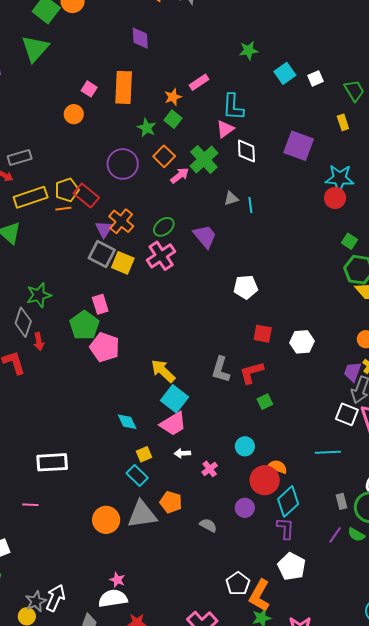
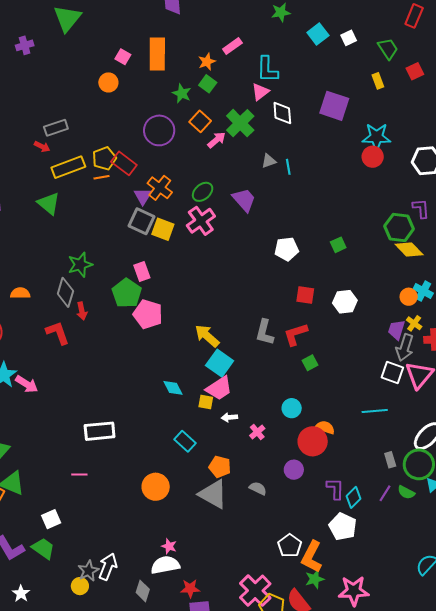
green square: (350, 241) -> (338, 245), moved, turned 35
yellow square: (144, 454) -> (206, 402), moved, turned 35
cyan diamond: (288, 501) -> (353, 497), moved, size x0.7
gray triangle: (142, 514) -> (213, 494), moved, turned 40

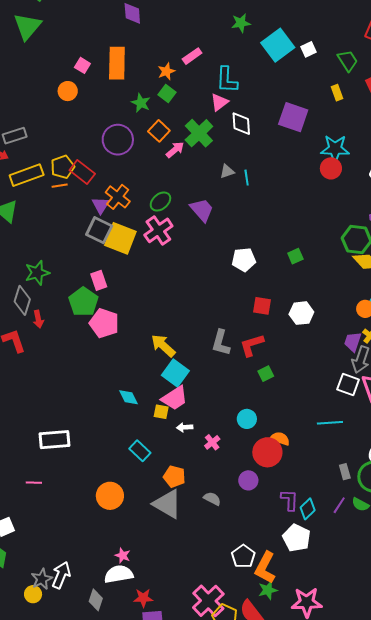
cyan square: (318, 34) -> (278, 45), size x1.5
yellow square: (163, 229) -> (120, 238), size x1.4

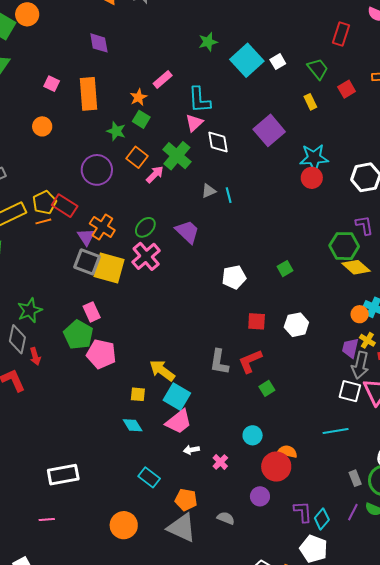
pink square: (82, 65) -> (52, 84), moved
purple square: (293, 117) -> (269, 130), turned 36
yellow square: (161, 412) -> (138, 394), moved

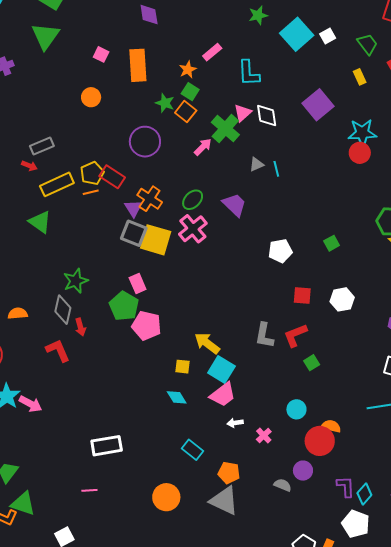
pink triangle: (194, 123) -> (243, 113), moved
orange square: (137, 157) -> (186, 112), moved
gray semicircle: (226, 518) -> (283, 485), moved

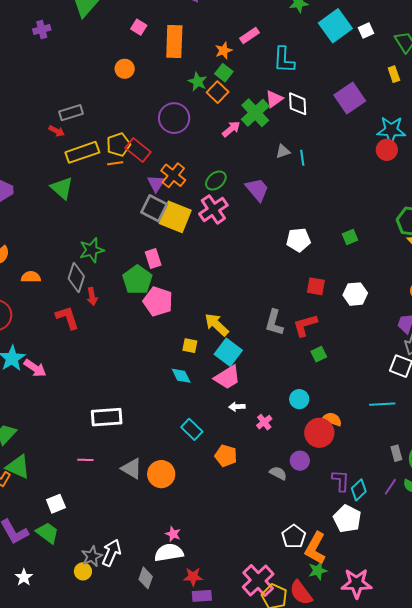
gray triangle: (224, 501) -> (132, 468), moved, size x0.7

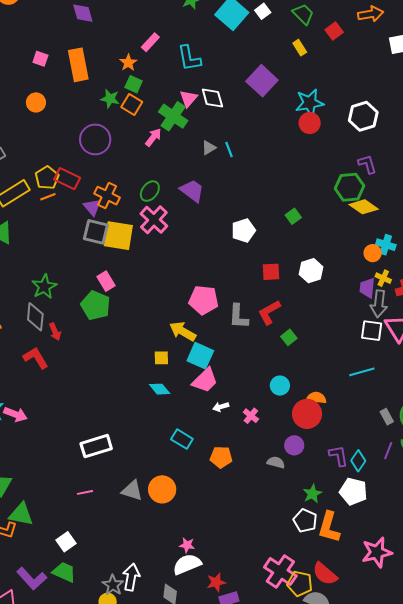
pink pentagon: (158, 301) -> (204, 300), moved
green star: (318, 571) -> (312, 494), moved

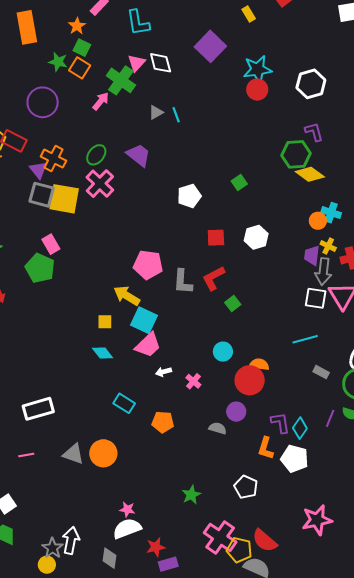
gray rectangle: (387, 417) -> (321, 372), moved, turned -35
green star: (312, 494) -> (191, 495), moved
orange L-shape: (329, 527) -> (266, 448), moved, size x0.7

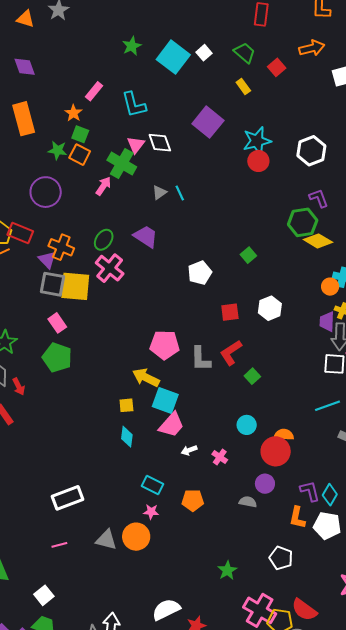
pink rectangle: (51, 244) -> (57, 323), moved
cyan diamond: (103, 353) -> (127, 437), turned 50
pink star: (127, 509) -> (151, 512), moved

